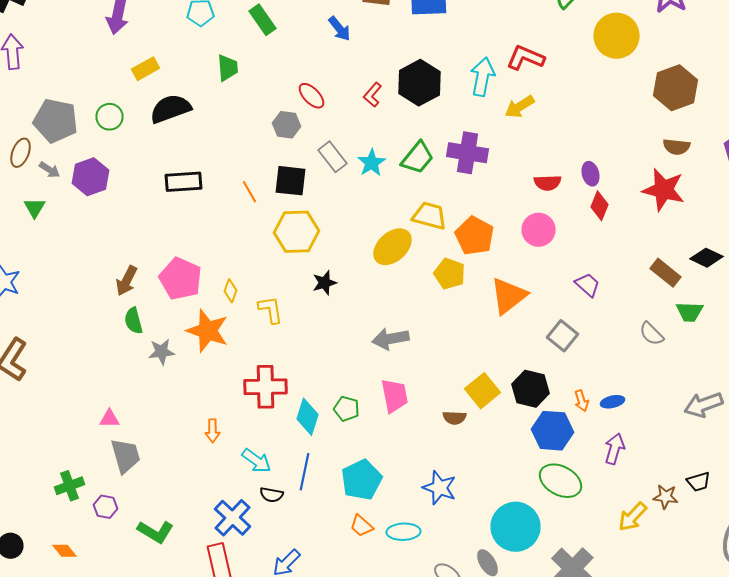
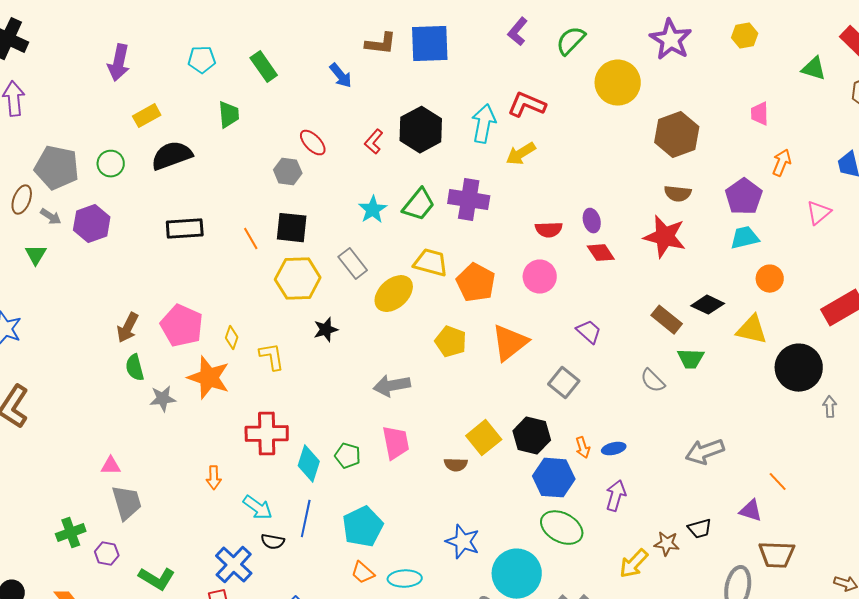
gray rectangle: (332, 157) -> (353, 264), moved
red diamond: (600, 206) -> (601, 253), turned -56
yellow pentagon: (450, 274) -> (451, 342), moved
blue star: (440, 488) -> (463, 542), moved

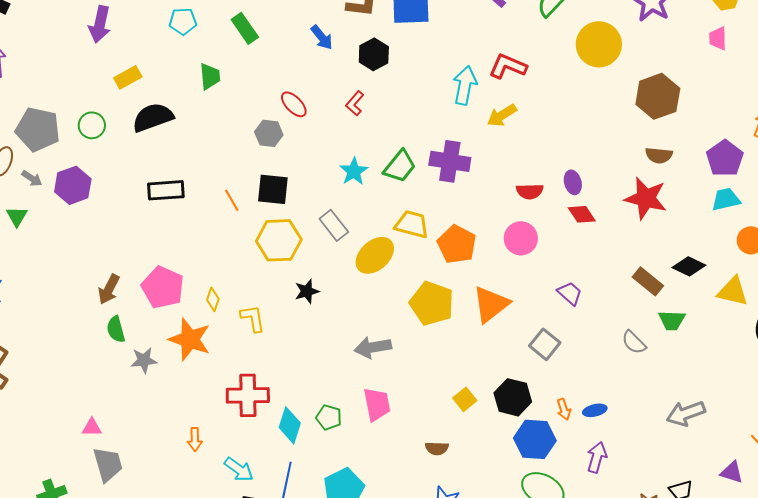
pink trapezoid: (760, 114) -> (718, 38), moved
black hexagon: (421, 130) -> (374, 54), moved, size x0.7
yellow pentagon: (451, 342) -> (432, 303), size x1.4
yellow square: (484, 438) -> (465, 399), size x0.7
brown semicircle: (456, 465) -> (437, 448), moved

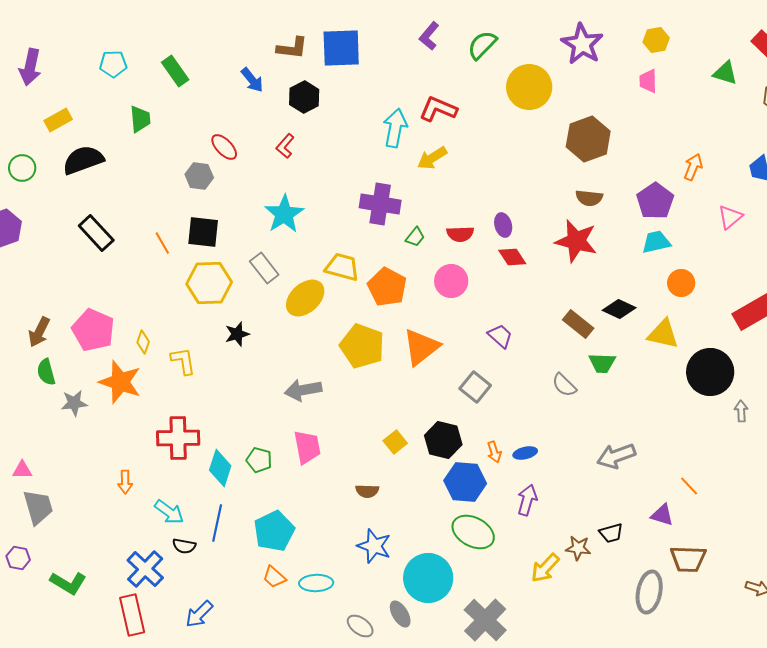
green trapezoid: (400, 166) -> (415, 237), moved, size x0.6
cyan star: (354, 171) -> (284, 214), size x1.4
black rectangle: (166, 190) -> (96, 233), turned 51

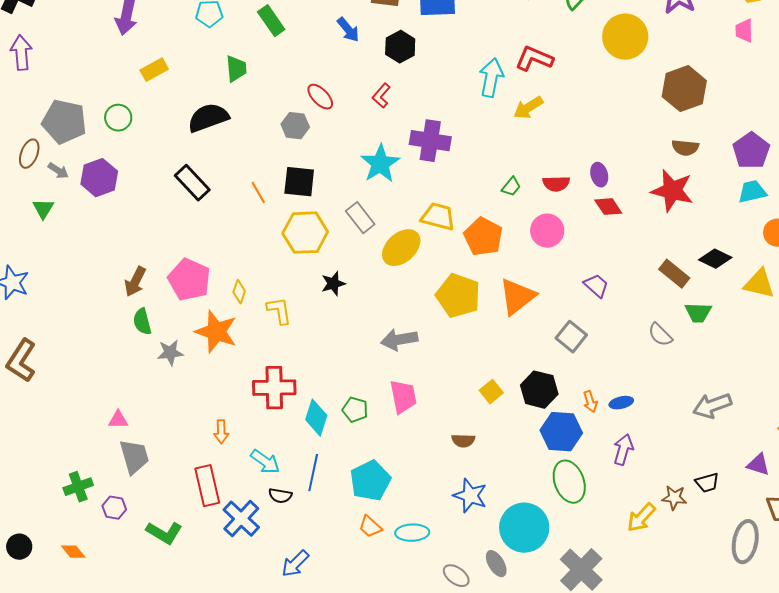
black semicircle: (83, 160) -> (208, 118), moved
purple cross: (380, 204) -> (430, 141), moved
green ellipse: (473, 532) -> (569, 482), turned 42
red rectangle: (132, 615) -> (207, 486), moved

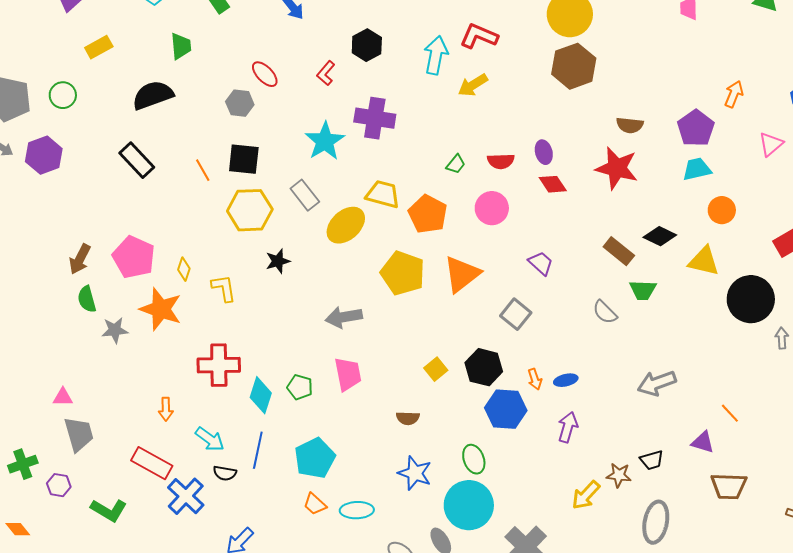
black hexagon: (400, 47) -> (367, 45), moved
brown hexagon: (684, 89) -> (574, 66), moved
green ellipse: (569, 482) -> (474, 459), moved, size x0.7
red rectangle: (207, 486) -> (152, 463), turned -48
gray ellipse: (745, 542) -> (656, 522), moved

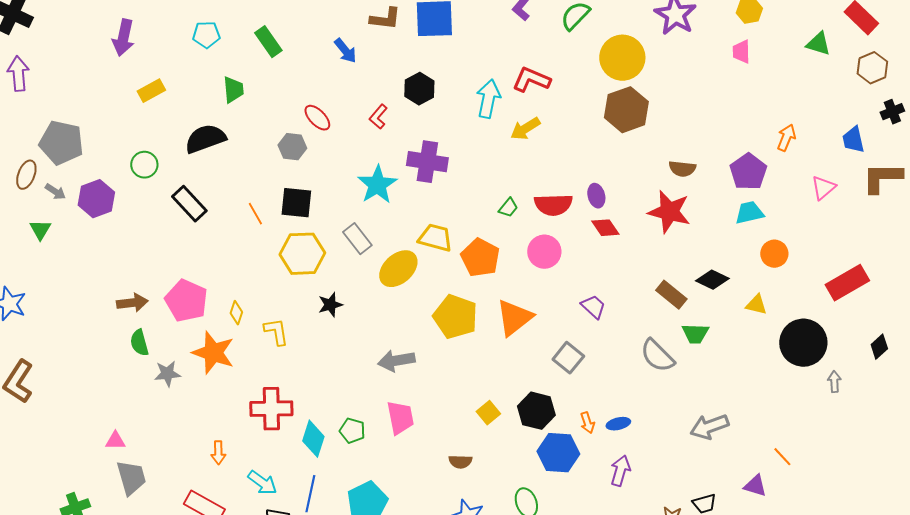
green circle: (63, 95) -> (144, 165), moved
red semicircle: (501, 161) -> (553, 205), size x1.4
brown arrow: (80, 259) -> (132, 303), turned -124
yellow triangle: (704, 261) -> (756, 305), size x0.7
gray semicircle: (605, 312) -> (657, 356), size x1.4

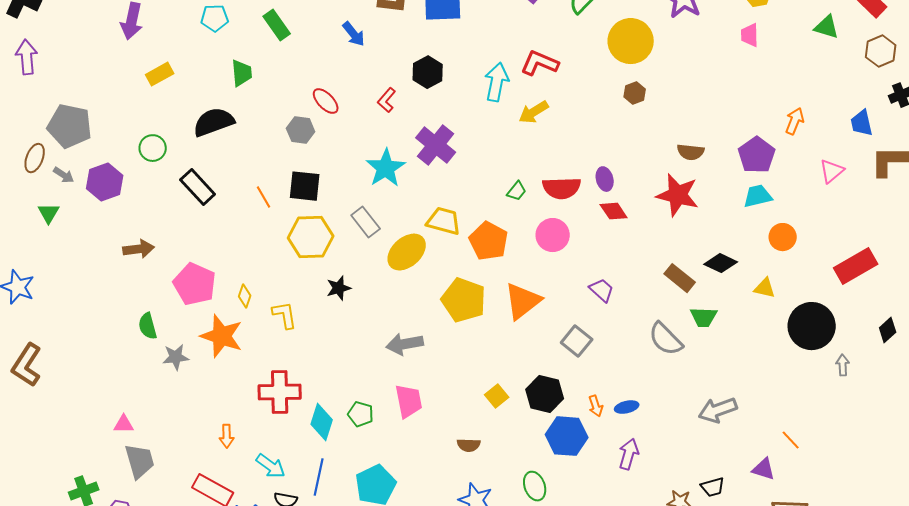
brown hexagon: (626, 110) -> (635, 93), size x0.5
purple cross: (427, 162) -> (436, 145), turned 30
brown arrow: (132, 303) -> (139, 249), moved

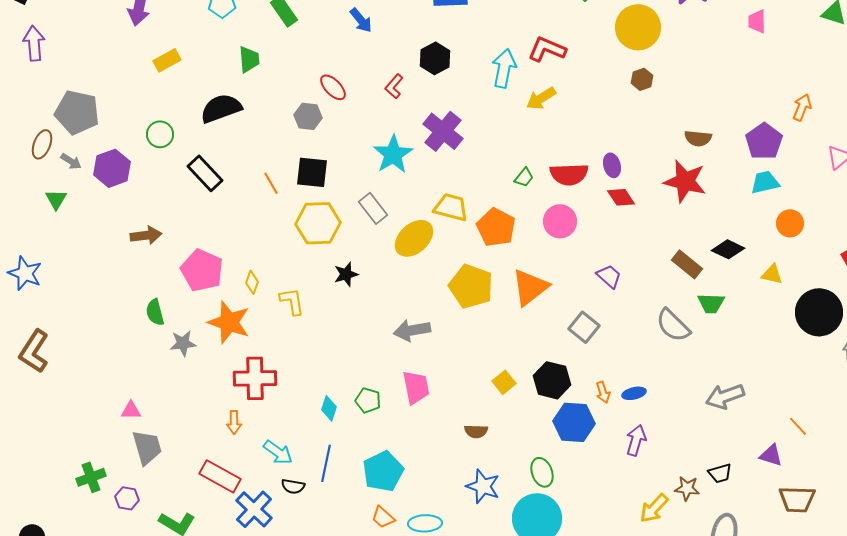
red cross: (280, 392) -> (255, 378), moved
cyan diamond: (322, 422) -> (329, 408), size x0.7

